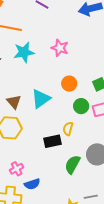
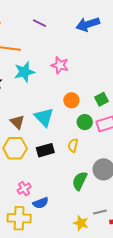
cyan triangle: (41, 99) -> (44, 117), turned -35
black rectangle: (52, 141) -> (45, 150), moved

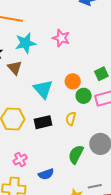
orange circle: (71, 100) -> (73, 81), moved
brown triangle: (17, 122) -> (15, 68), moved
blue semicircle: (41, 203) -> (46, 174), moved

